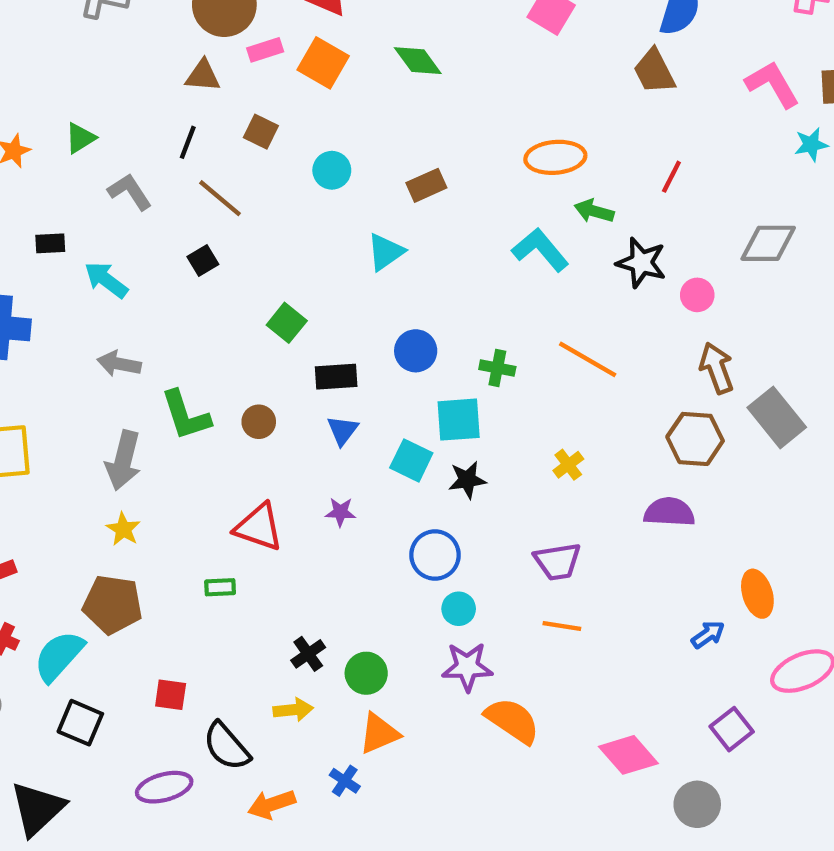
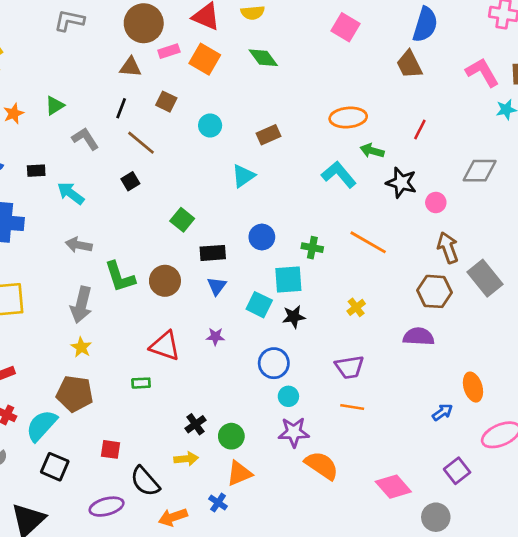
brown circle: (259, 422) -> (165, 281), size x1.5

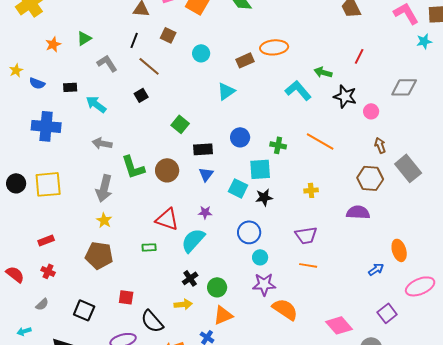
orange ellipse: (348, 118) -> (274, 47), moved
brown arrow: (448, 248) -> (380, 145), size x0.7
yellow cross: (356, 307) -> (311, 190), turned 32
cyan semicircle: (41, 426) -> (193, 240), moved

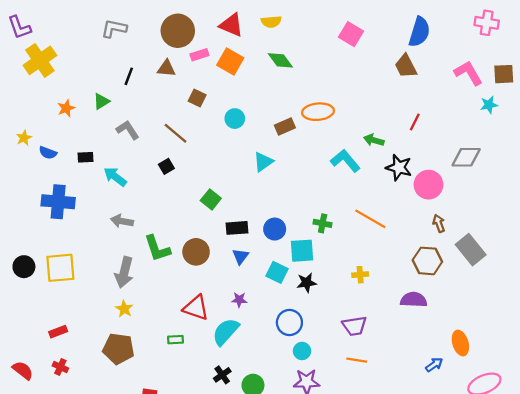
black line: (134, 40) -> (129, 76), moved
pink circle: (371, 111) -> (428, 185), size x1.6
blue circle: (240, 137) -> (275, 229), moved

